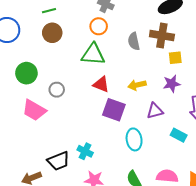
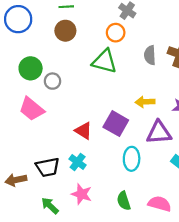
red triangle: (101, 84) -> (83, 131), moved
gray circle: (57, 90) -> (52, 81), moved
purple triangle: (155, 111) -> (159, 133), size x1.4

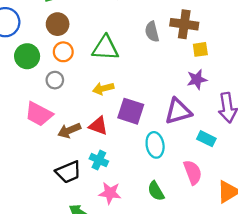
orange circle: (116, 33) -> (63, 52), moved
green circle: (31, 68) -> (27, 56), moved
yellow arrow: (145, 102) -> (103, 88), moved
brown arrow: (16, 180) -> (69, 130), moved
pink semicircle: (160, 204) -> (193, 172), moved, turned 65

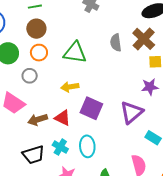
brown cross: (184, 24) -> (144, 39), turned 30
purple triangle: (178, 111) -> (131, 112), turned -30
cyan ellipse: (155, 145) -> (87, 146), moved

